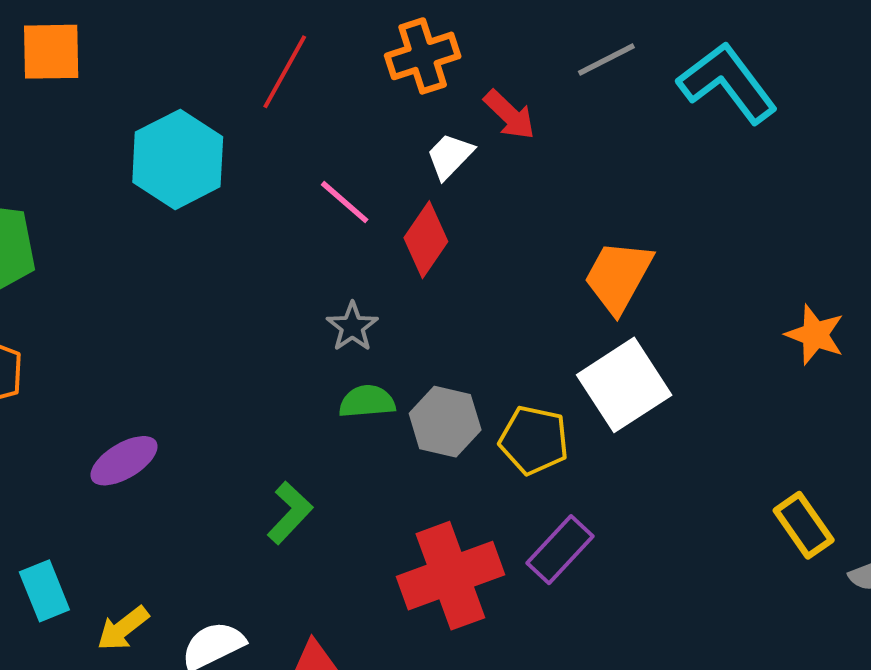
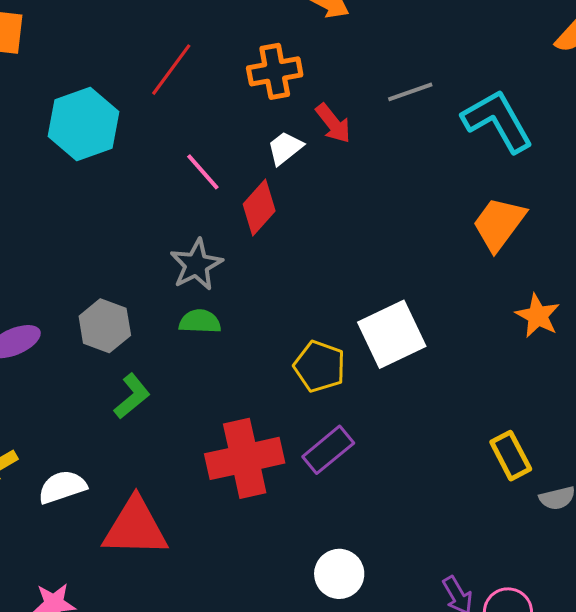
orange trapezoid: (618, 276) -> (499, 224), moved
gray star: (352, 327) -> (196, 265), size x1.4
gray hexagon: (445, 422) -> (105, 326), moved

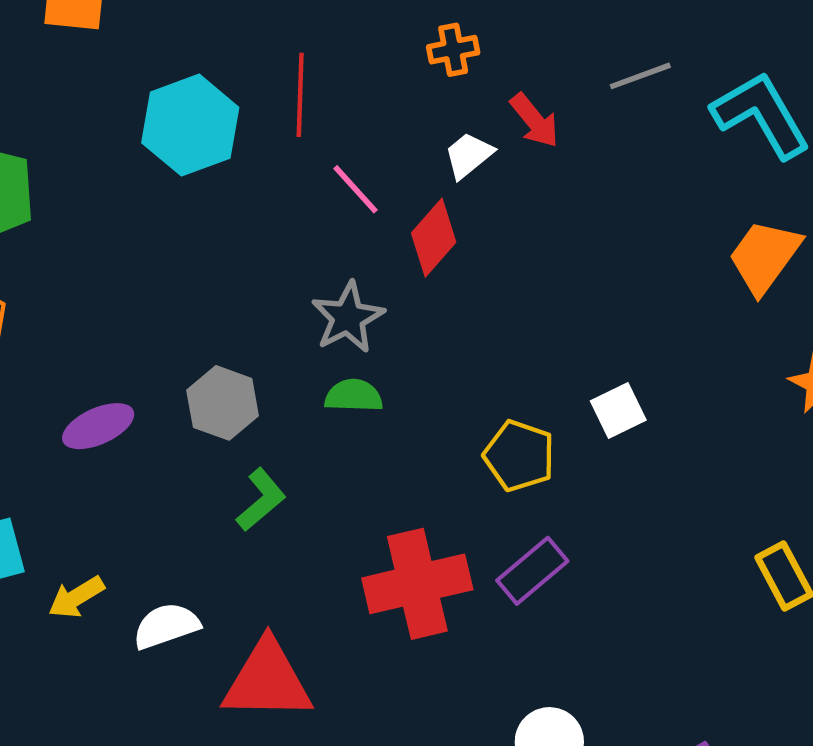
red line: (171, 70) -> (300, 95), moved, turned -34
orange cross: (275, 71) -> (453, 50), size x0.7
white square: (392, 334) -> (618, 411), size x0.6

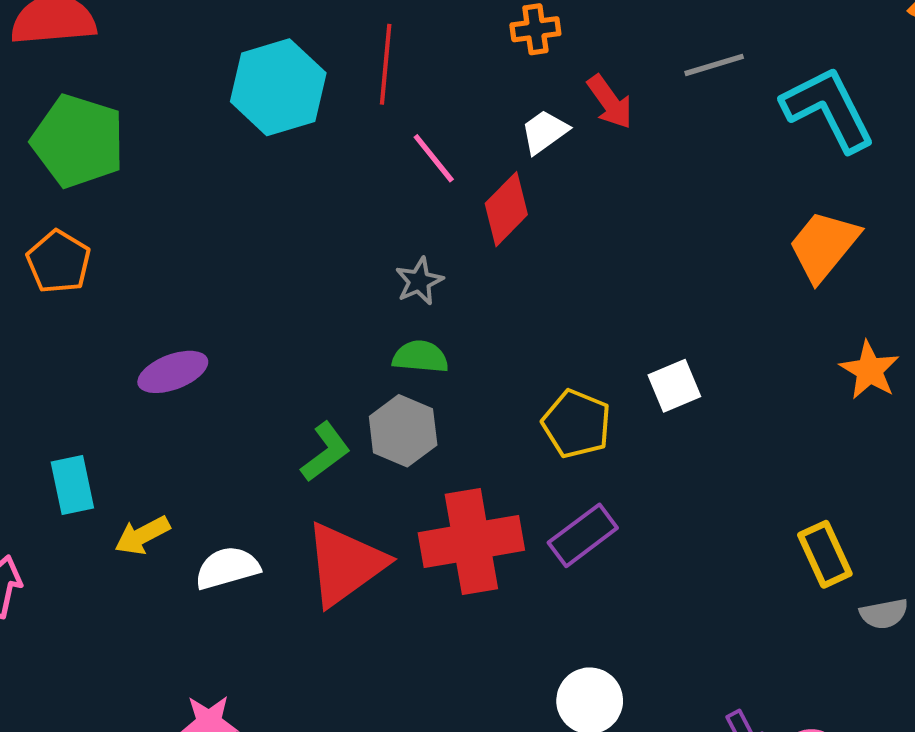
gray star: (348, 317) -> (419, 281), size x0.7
gray hexagon: (223, 403) -> (403, 431), moved
red triangle: (267, 681) -> (345, 564), moved, turned -40

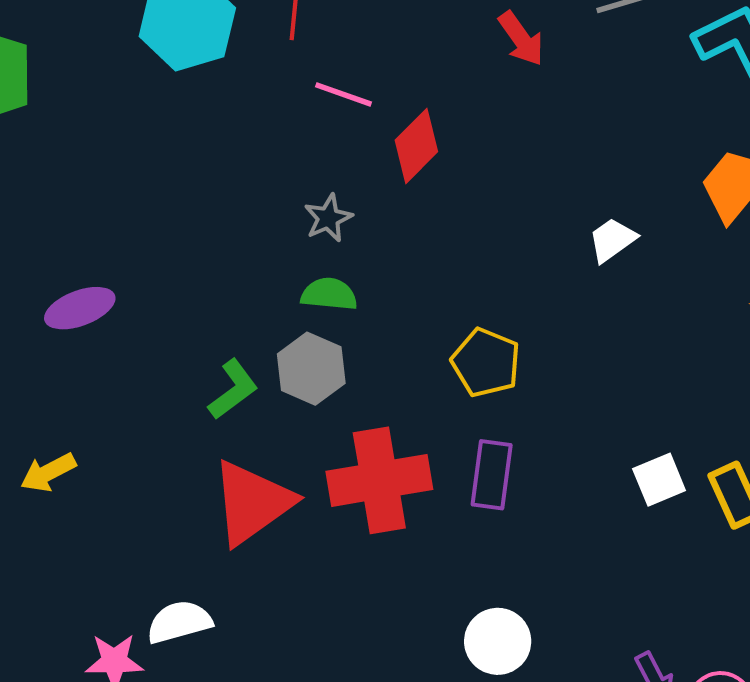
white trapezoid: (544, 132) -> (612, 240), moved
pink line: (434, 158) -> (344, 94), turned -32
white square: (674, 386) -> (659, 480), moved
purple rectangle: (583, 535) -> (492, 475), turned -46
white semicircle: (227, 568) -> (179, 622), moved

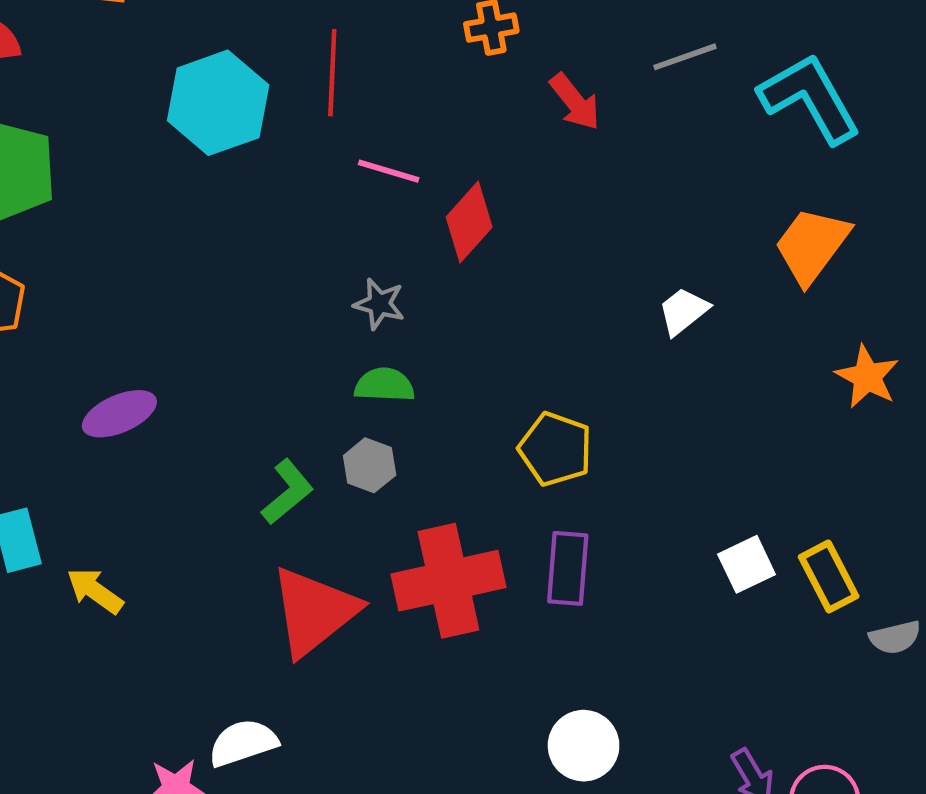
gray star: (328, 218) -> (379, 304), turned -30
gray hexagon: (311, 369) -> (370, 465), size x0.7
yellow arrow: (48, 472) -> (95, 591), turned 66

